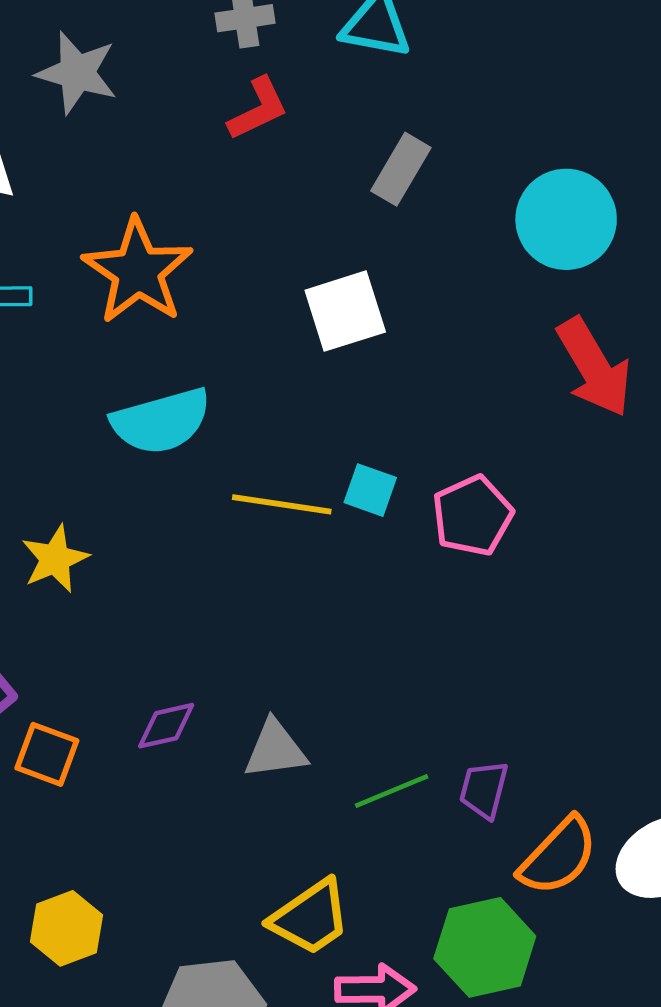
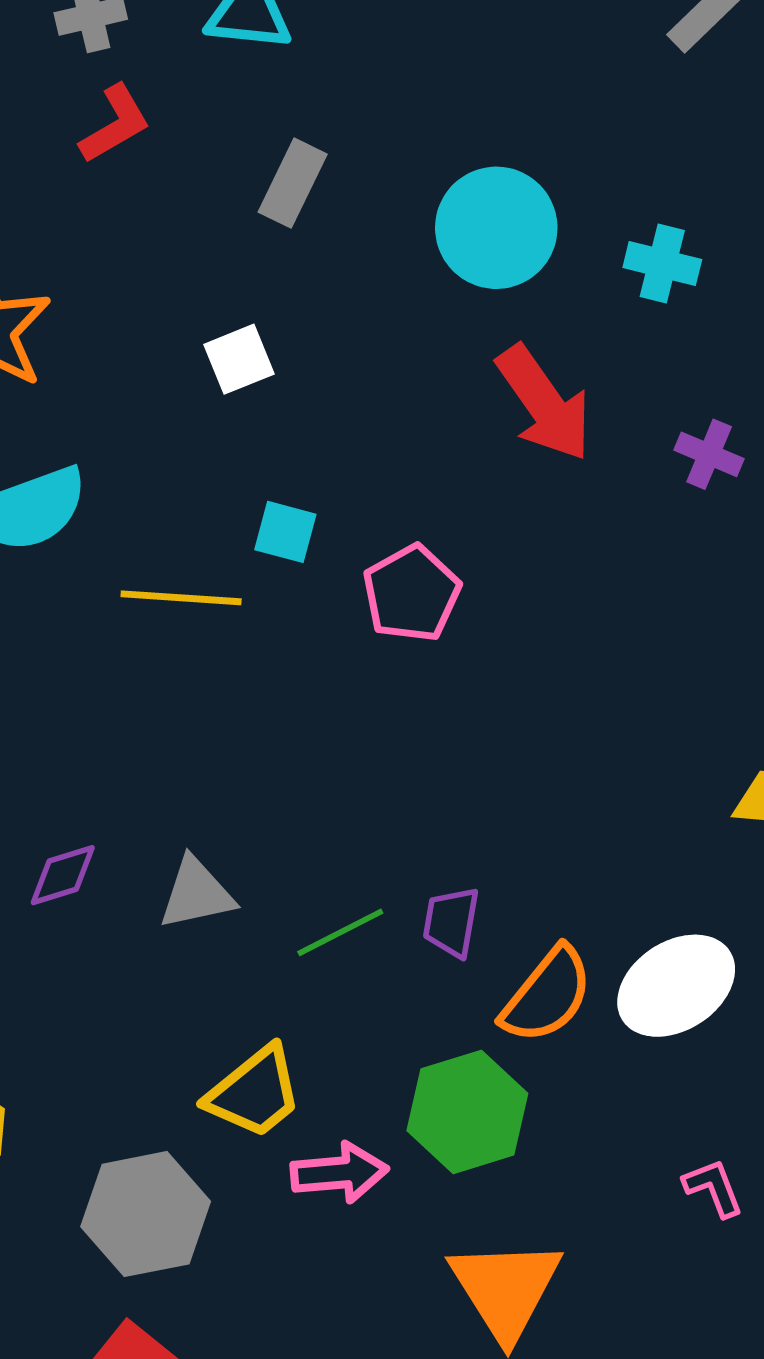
white square: (345, 311) -> (239, 359), size x0.7
cyan square: (370, 490) -> (285, 532), moved

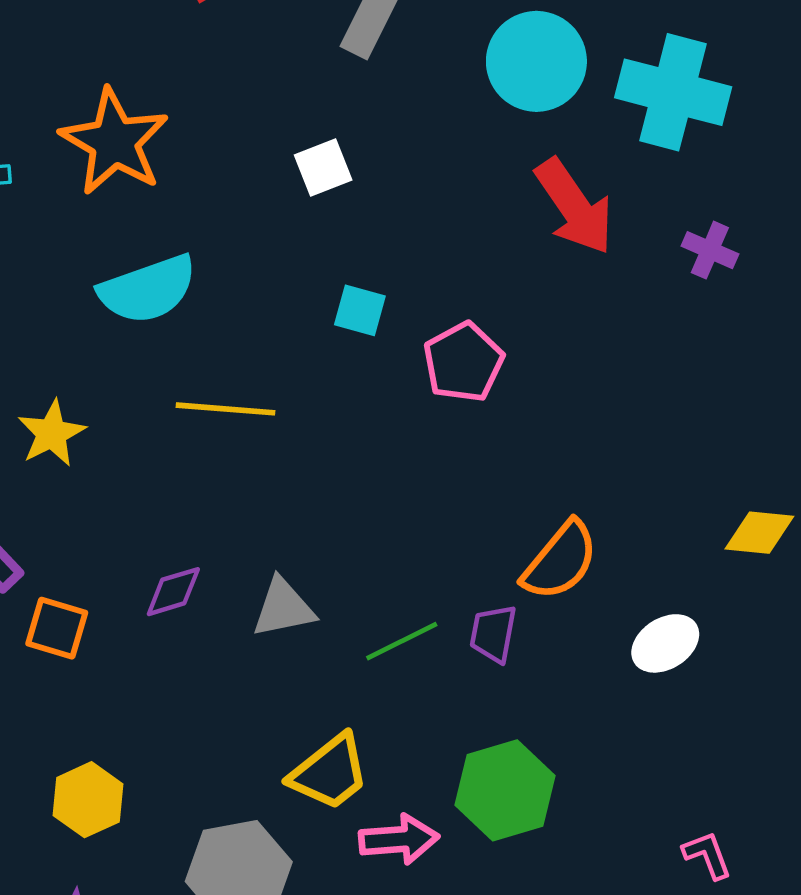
cyan cross: (662, 263) -> (673, 92), size x1.8
yellow line: (181, 598) -> (226, 409), moved
white ellipse: (676, 986) -> (665, 643), moved, size x0.7
orange semicircle: (547, 995) -> (560, 561), moved

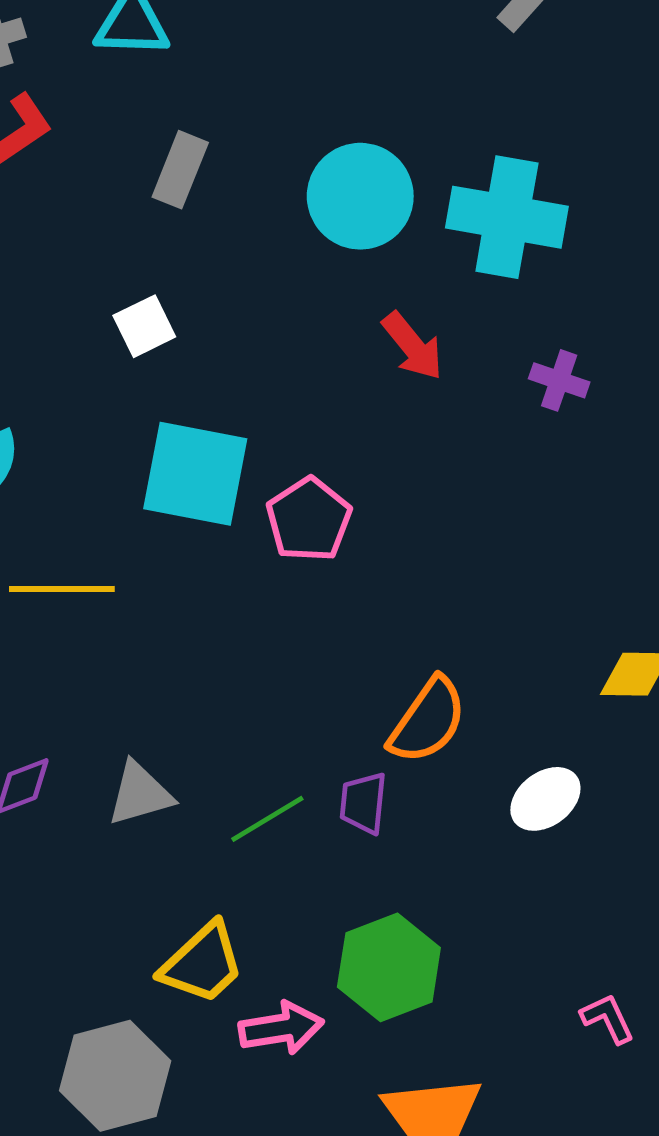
red arrow: (574, 207) -> (413, 346), size x0.7
cyan square: (360, 310) -> (195, 474), size x2.0

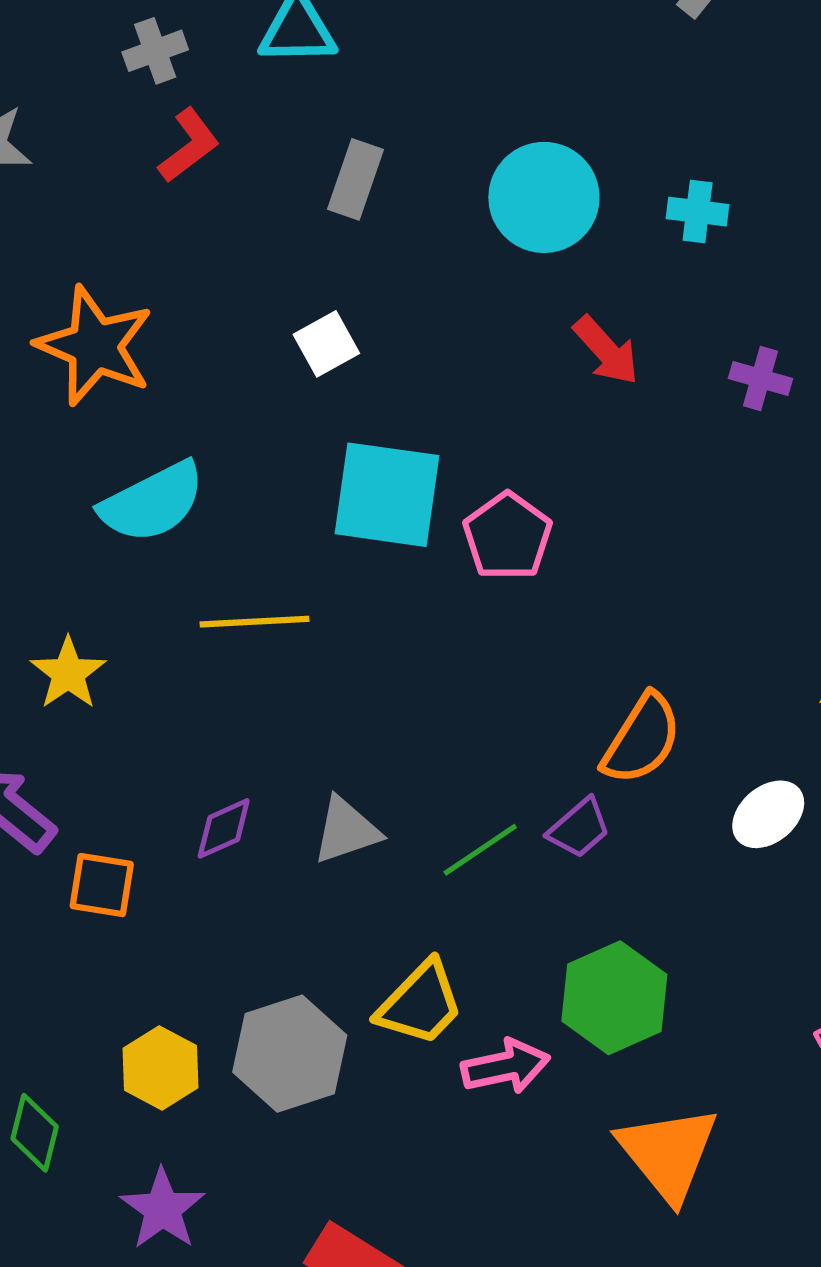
cyan cross: (507, 217) -> (698, 212), size x0.5
purple trapezoid: (363, 803) -> (579, 828), turned -134
gray hexagon: (115, 1076) -> (290, 1054), moved

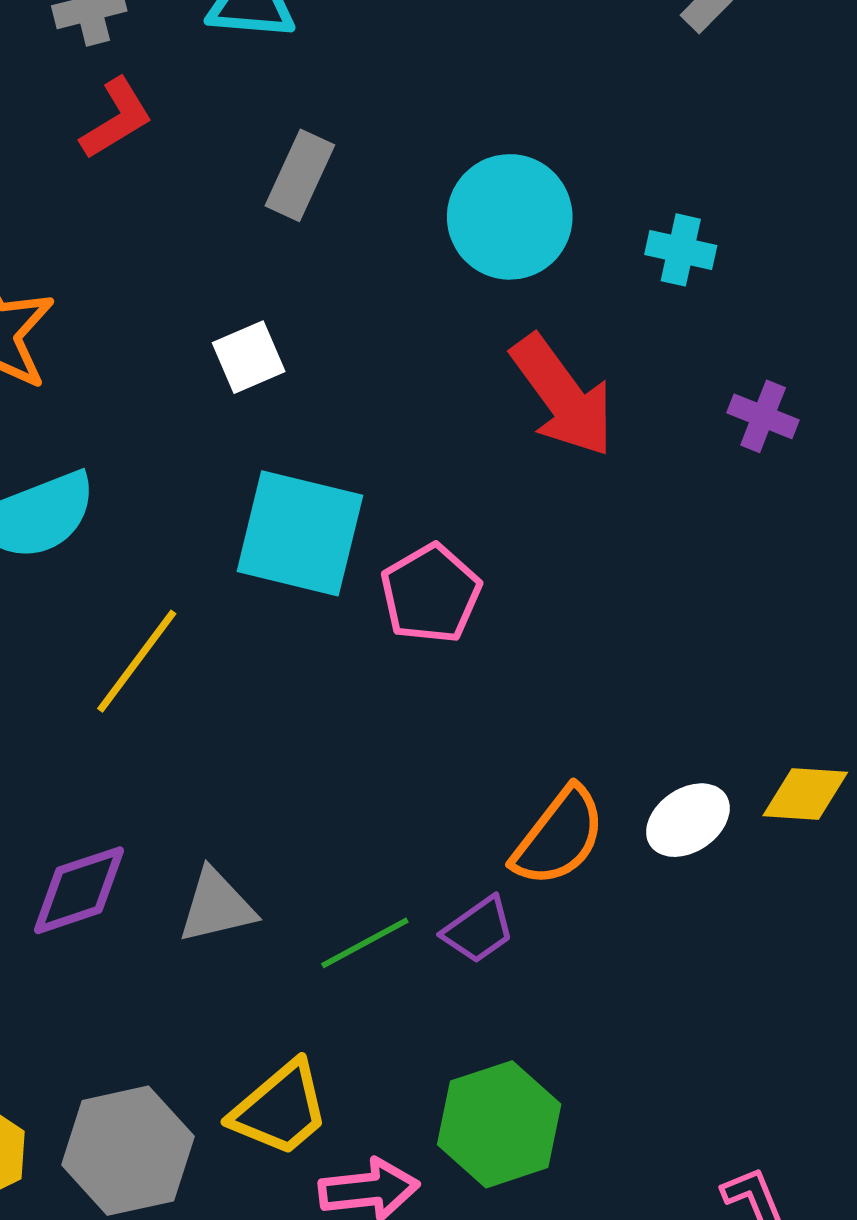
red arrow: (606, 350) -> (563, 396), size x1.5
purple cross: (760, 378) -> (763, 416), moved
yellow line: (255, 622) -> (137, 661), turned -56
white ellipse: (768, 814) -> (688, 820), moved
purple diamond: (224, 828) -> (79, 890), size x1.4

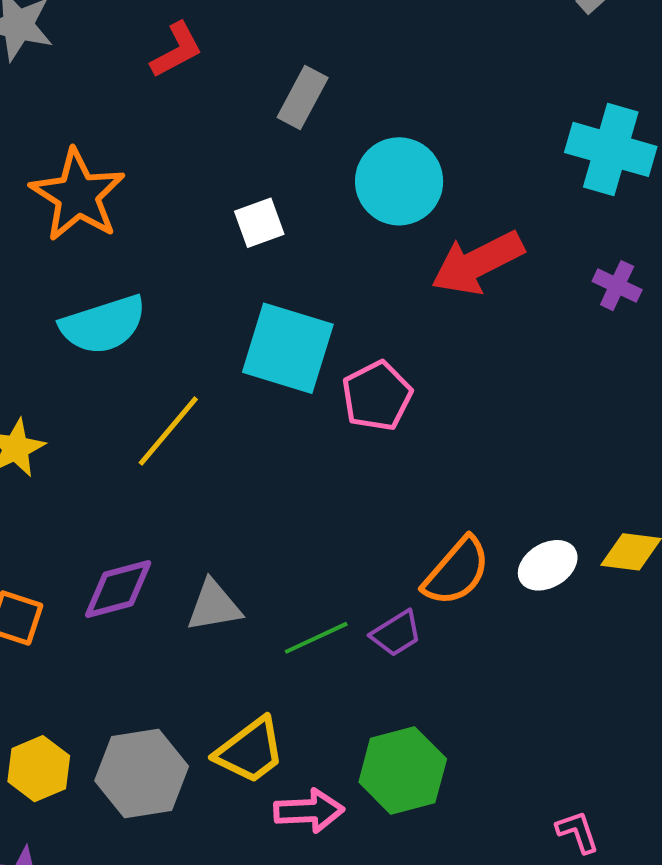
cyan circle: (510, 217) -> (399, 181), moved
cyan cross: (681, 250) -> (611, 149), moved, size x1.8
red arrow: (563, 396) -> (477, 263), turned 96

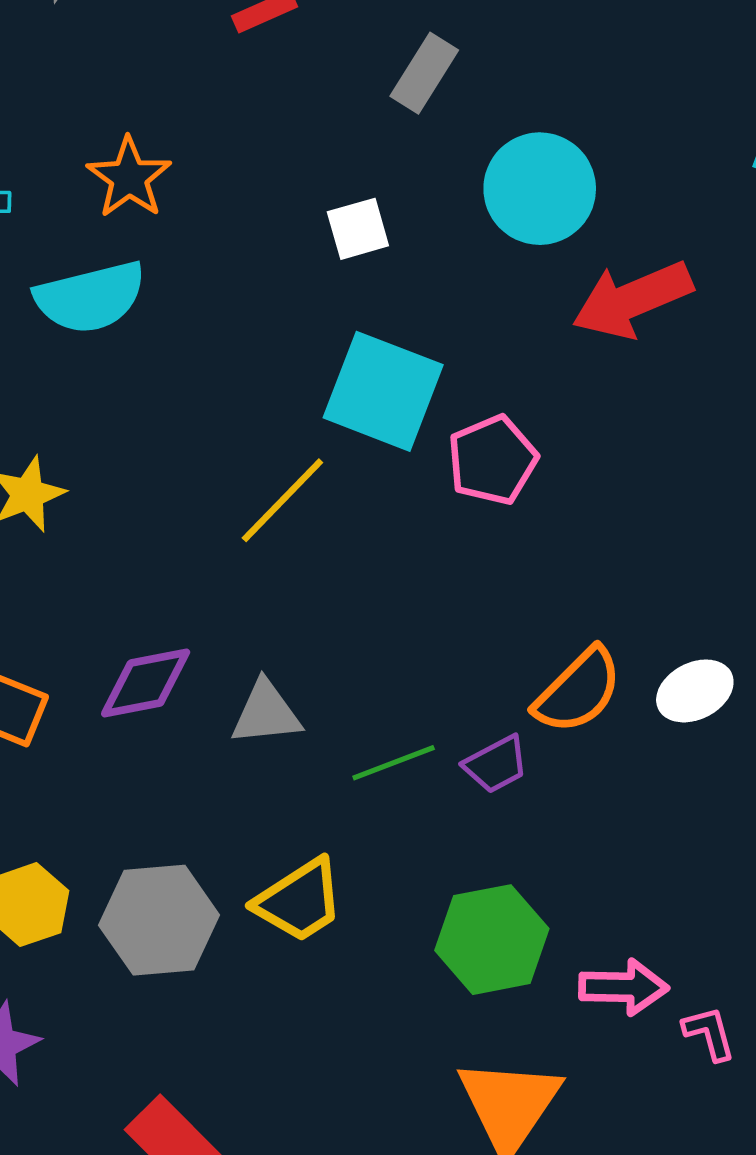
orange star: (78, 195) -> (129, 178), size x0.7
cyan semicircle: (103, 325) -> (90, 297), moved
yellow line: (168, 431) -> (282, 500), moved
pink arrow: (309, 811) -> (624, 987), moved

